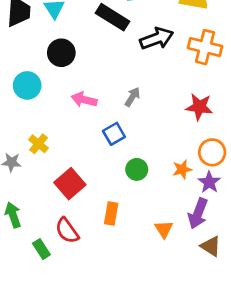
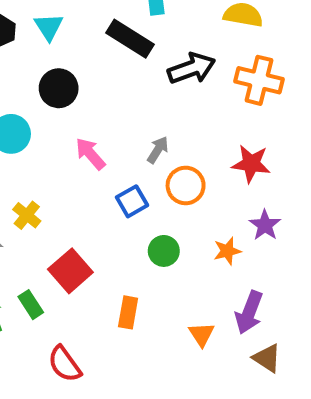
pink arrow: (84, 100) -> (90, 154), turned 35
orange circle: (212, 152) -> (186, 185), moved
purple star: (209, 182) -> (265, 225), moved
red semicircle: (67, 231) -> (65, 364), moved
green rectangle: (41, 249) -> (31, 305), moved

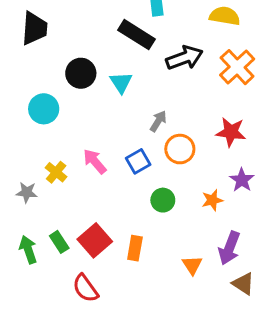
cyan triangle: (49, 27) -> (121, 83), moved
orange cross: (259, 80) -> (237, 67), turned 33
pink arrow: (90, 154) -> (95, 161), moved
red square: (70, 271) -> (95, 240), moved

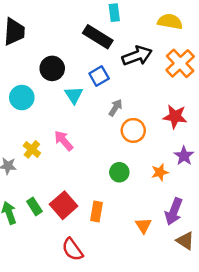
cyan triangle: (121, 83) -> (74, 95), moved
blue square: (138, 161) -> (99, 76), moved
red semicircle: (85, 288) -> (72, 250), moved

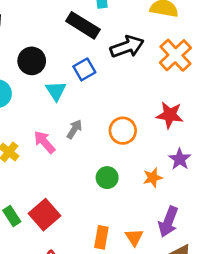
gray arrow: (116, 108) -> (74, 129), moved
orange rectangle: (97, 212) -> (101, 237), moved

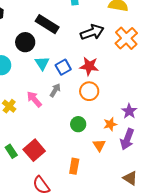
black rectangle: (83, 25) -> (47, 24), moved
blue square: (84, 69) -> (63, 67), moved
red star: (170, 115) -> (89, 66), moved
purple arrow: (168, 222) -> (127, 139), moved
orange triangle: (134, 237) -> (99, 145), moved

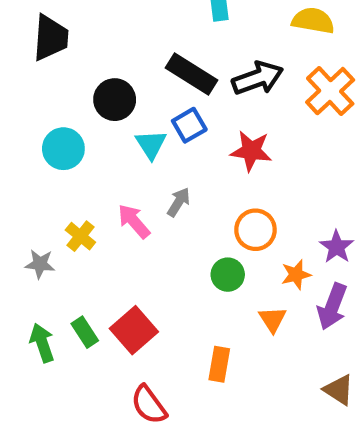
black rectangle: (47, 24) -> (191, 74), moved
blue square: (63, 67) -> (189, 125), moved
orange circle: (89, 91) -> (255, 230), moved

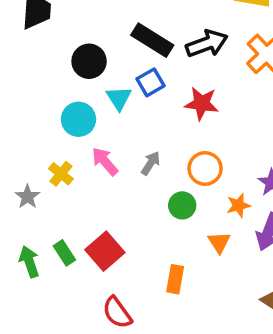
cyan circle: (63, 149) -> (78, 119), moved
gray arrow: (179, 202) -> (151, 163), moved
gray star: (40, 264) -> (28, 197), turned 30

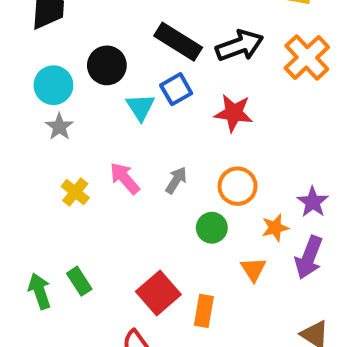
cyan circle: (78, 119) -> (53, 85), moved
gray star: (28, 197) -> (59, 127), moved
red square: (105, 251) -> (158, 293), moved

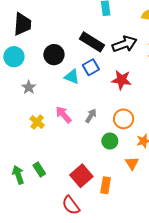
cyan circle: (53, 85) -> (14, 57), moved
cyan triangle: (141, 107) -> (72, 77), turned -35

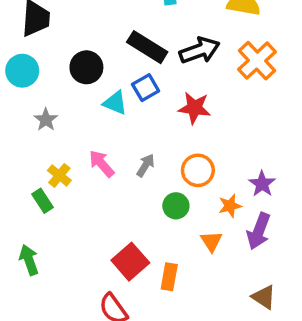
green rectangle: (39, 169) -> (42, 201), moved

